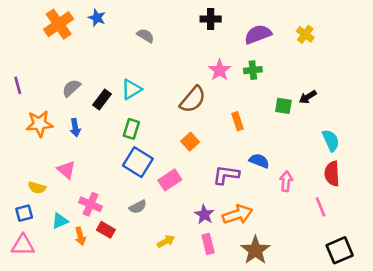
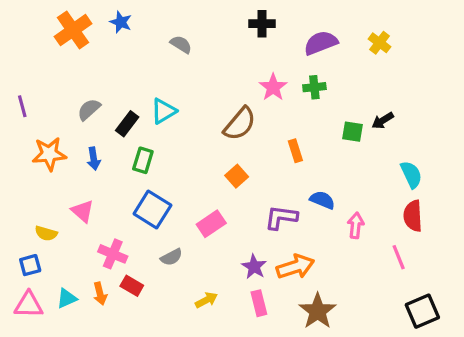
green rectangle: (131, 129) -> (143, 160), moved
blue square: (138, 162) -> (152, 209), moved
cyan triangle: (60, 221) -> (67, 298), moved

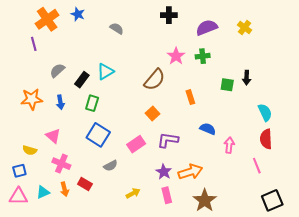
purple line: (22, 106) -> (34, 44), moved
black arrow: (383, 121) -> (247, 78), turned -56
purple L-shape: (281, 217) -> (168, 140), moved
pink cross: (113, 254) -> (61, 164), moved

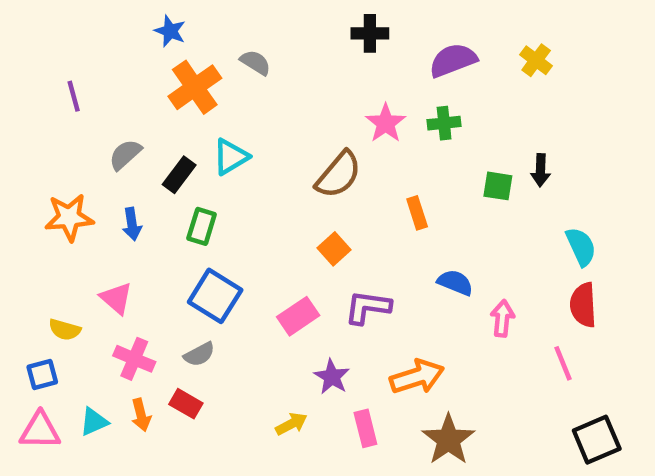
orange cross: (47, 19) -> (195, 87), moved
gray semicircle: (111, 166) -> (199, 354), moved
purple star: (164, 172) -> (332, 377), moved

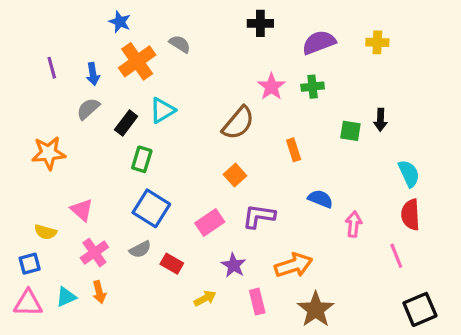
yellow cross: (536, 60) -> (377, 42), turned -35
blue arrow: (132, 224) -> (93, 74), moved
pink cross: (134, 359) -> (94, 253), turned 32
red rectangle: (186, 404) -> (172, 264), moved

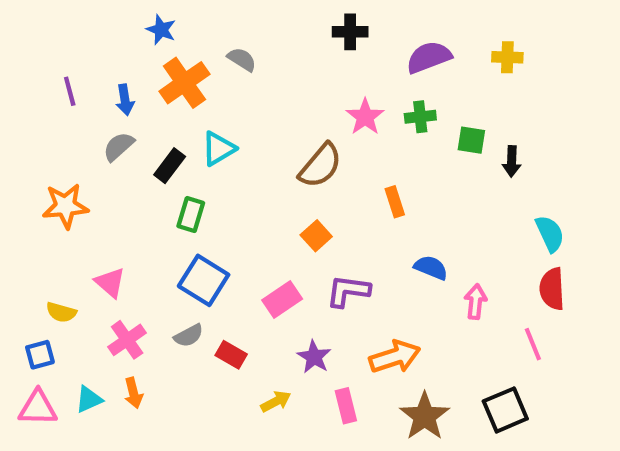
green square: (350, 131) -> (471, 140), moved
black square: (420, 309) -> (505, 410), moved

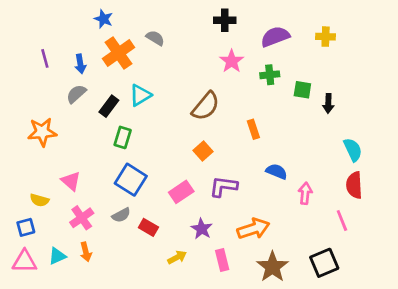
pink star: (365, 117) -> (232, 61), moved

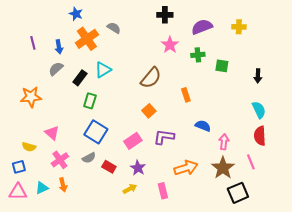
black arrow: (328, 103) -> (258, 76), moved
purple star: (202, 229) -> (138, 168), moved
brown star: (272, 267) -> (223, 168), moved

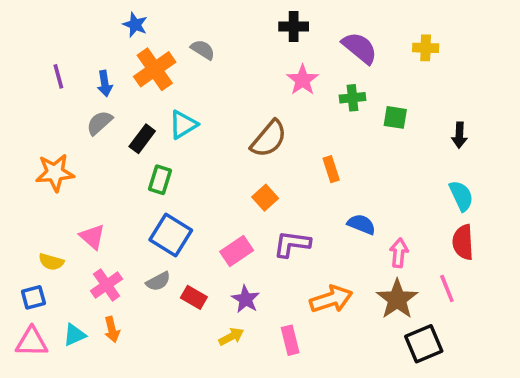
purple semicircle: (202, 27) -> (360, 48), turned 60

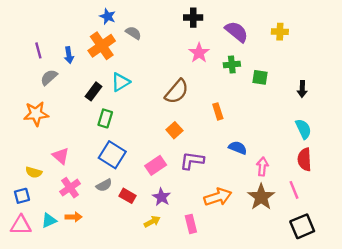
blue star: (135, 25) -> (108, 16), moved
gray semicircle: (99, 123) -> (49, 77), moved
orange arrow: (112, 329) -> (74, 217), turned -77
black square: (424, 344) -> (302, 226), moved

